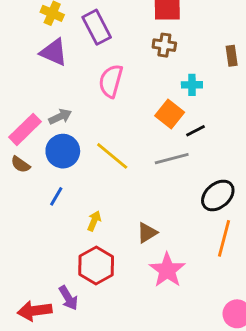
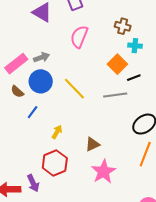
brown cross: (164, 45) -> (123, 26), moved
brown semicircle: (20, 164) -> (17, 92), moved

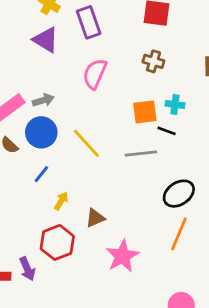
cyan cross: (135, 46) -> (175, 104), moved
orange square: (117, 64) -> (145, 112), turned 36
black line: (134, 78) -> (167, 131), turned 40
blue line: (33, 112) -> (41, 174), moved
brown triangle: (93, 144) -> (95, 218), moved

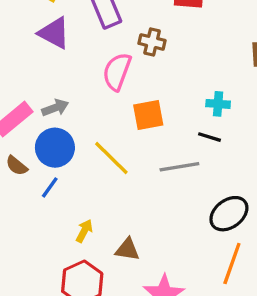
brown cross: (153, 61) -> (152, 42), moved
orange square: (145, 112) -> (148, 115), moved
blue line: (41, 174) -> (50, 187), moved
brown triangle: (95, 218) -> (127, 249), turned 35

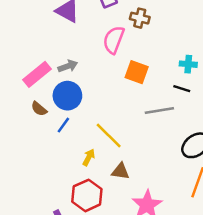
orange square: (148, 115) -> (137, 72), turned 30
yellow line: (111, 158) -> (109, 136), moved

